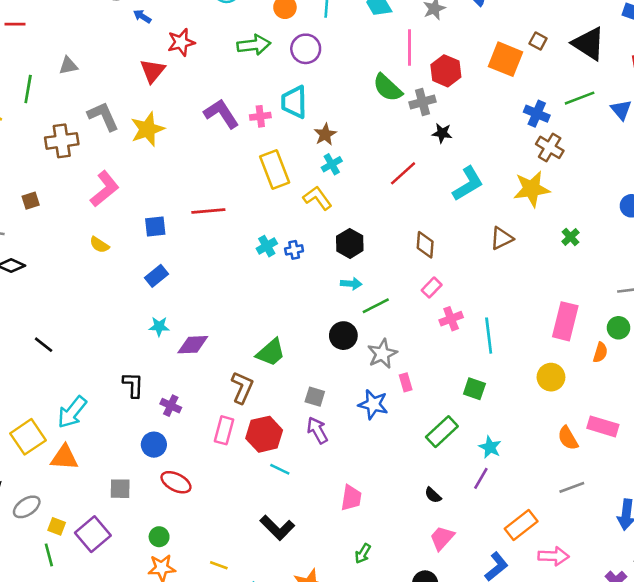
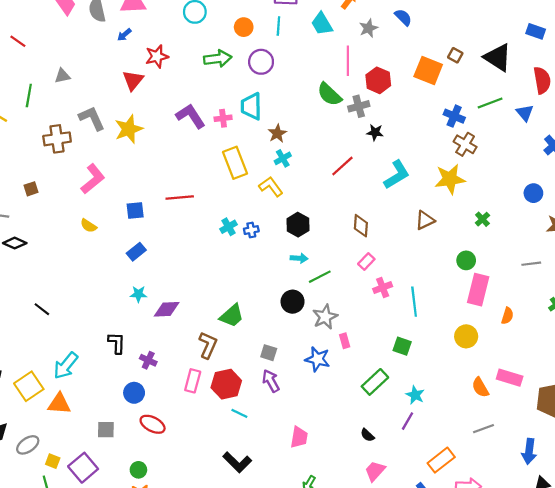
blue arrow: (142, 16) -> (124, 35), turned -72
red line: (15, 24) -> (18, 41), turned 35
green circle: (618, 328) -> (466, 260), moved

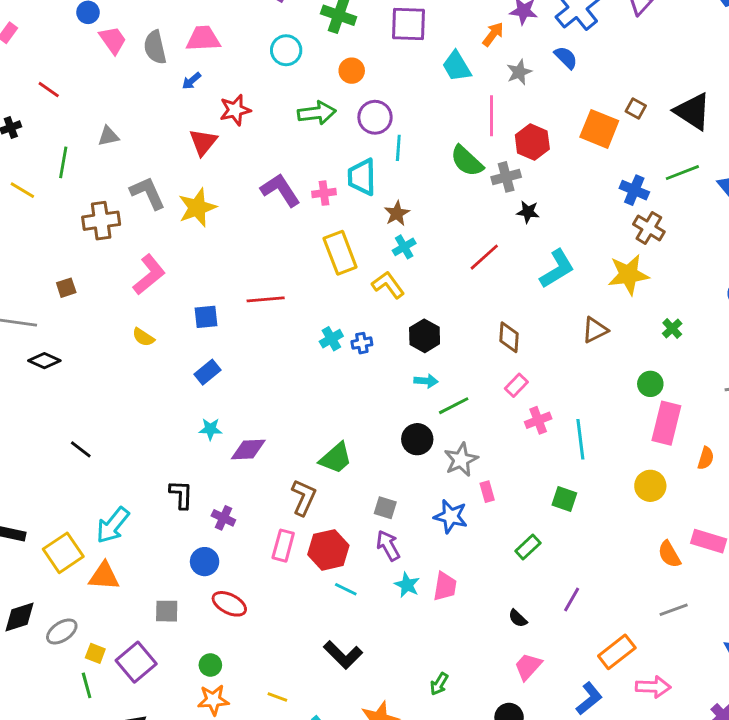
cyan line: (278, 26) -> (398, 148), moved
green rectangle: (375, 382) -> (528, 547), size x0.7
cyan star: (415, 395) -> (407, 585), moved
pink trapezoid: (299, 437) -> (445, 586), moved

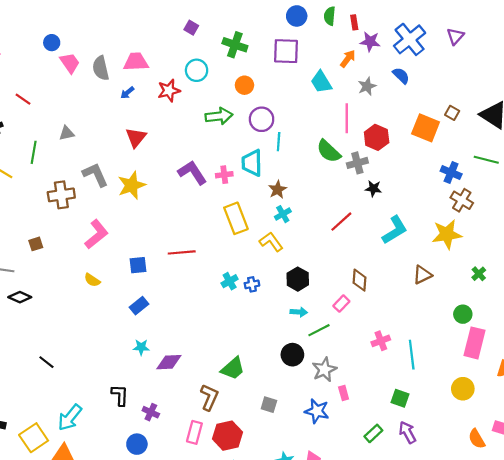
red star: (235, 110) -> (169, 91), moved
green line: (682, 173) -> (486, 160), turned 35
pink rectangle: (516, 385) -> (341, 304), moved
purple arrow: (388, 546) -> (407, 432), moved

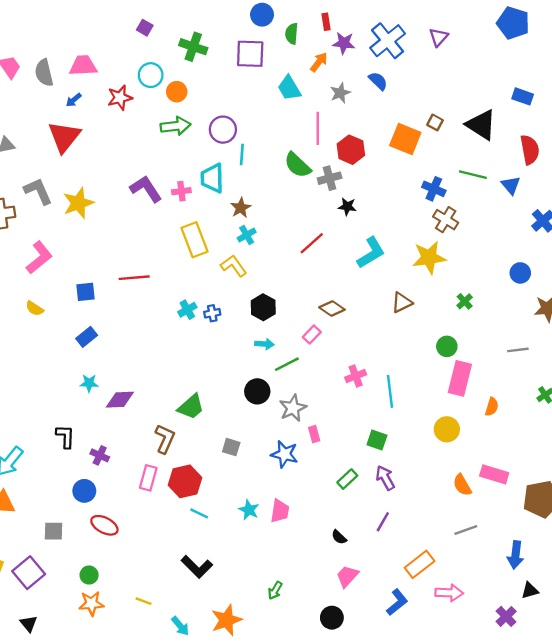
green semicircle: (330, 16) -> (292, 34), moved
orange circle: (244, 85) -> (177, 92), moved
red triangle: (136, 137) -> (64, 137), moved, size x1.4
brown diamond: (360, 280) -> (332, 308), turned -60

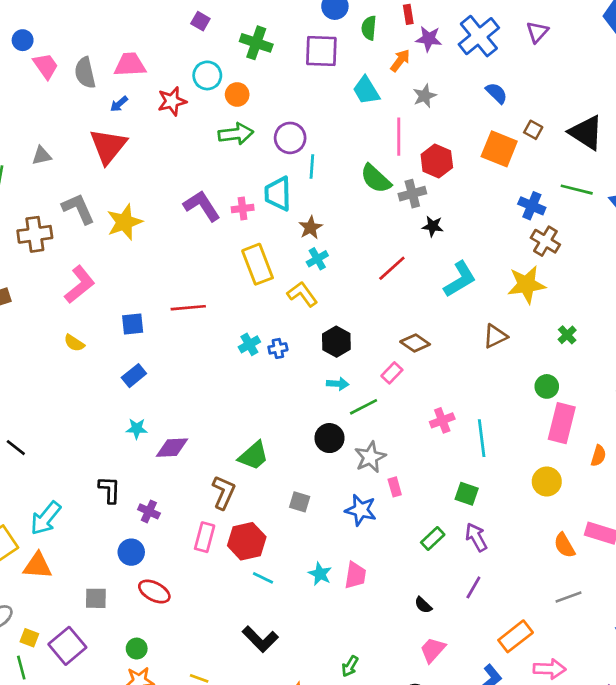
blue semicircle: (378, 81) -> (497, 93), moved

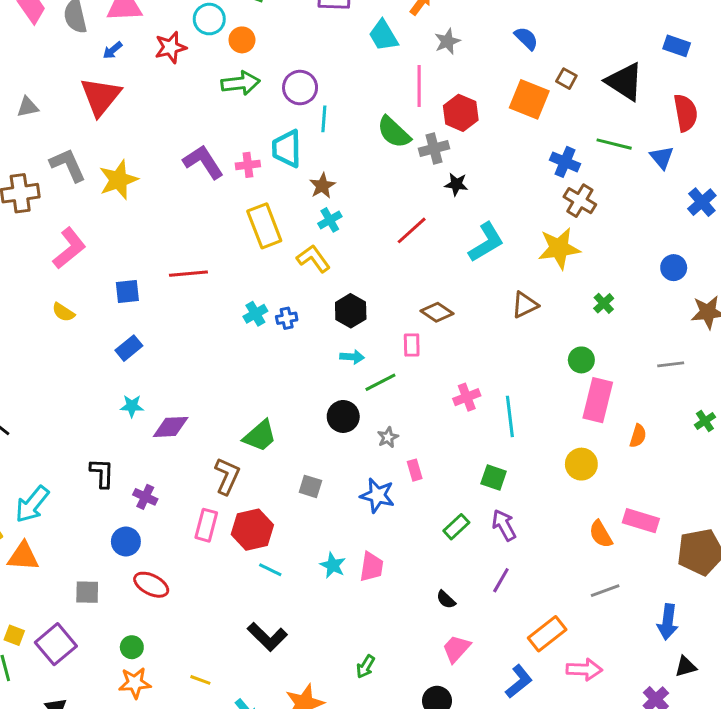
pink rectangle: (392, 373) -> (412, 345), turned -45
gray star: (370, 457) -> (388, 437), size x0.6

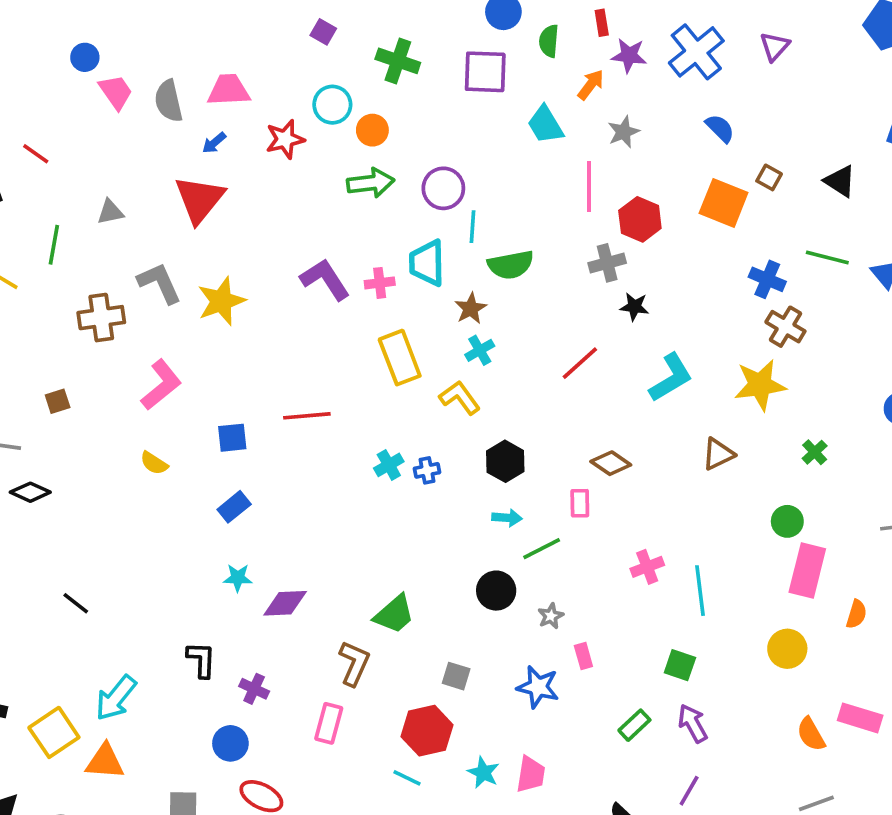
black triangle: (625, 82) -> (840, 181), size x0.7
green semicircle: (394, 132) -> (511, 265), moved, turned -54
red hexagon: (252, 530) -> (427, 731), moved

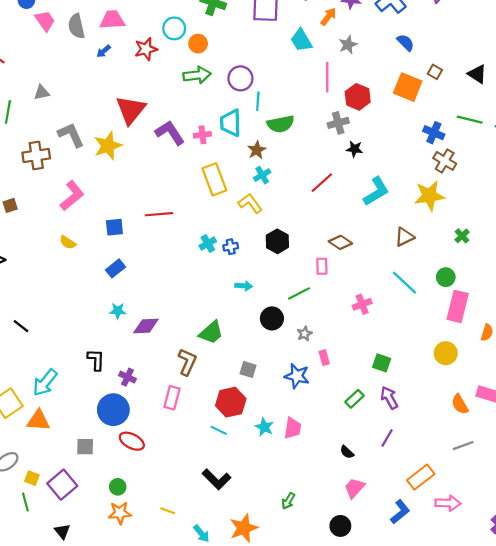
red triangle: (200, 199) -> (131, 110), moved
cyan arrow: (507, 518) -> (244, 286), moved
cyan line: (700, 591) -> (404, 283), moved, turned -40
blue circle: (230, 743) -> (113, 410), size x1.5

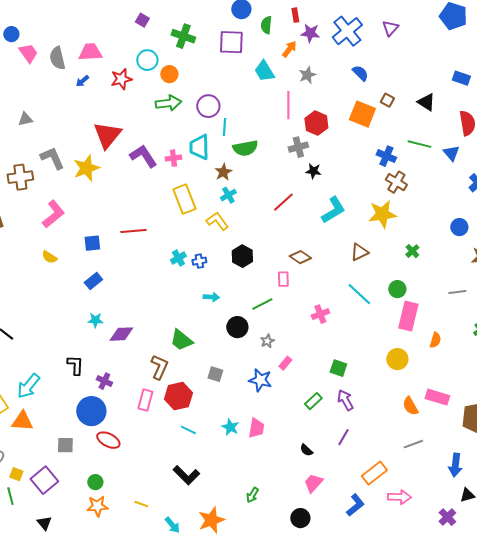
green trapezoid: (211, 333) -> (181, 340), turned 80
pink rectangle: (324, 358) -> (285, 363), turned 56
red hexagon: (231, 402) -> (178, 396), moved

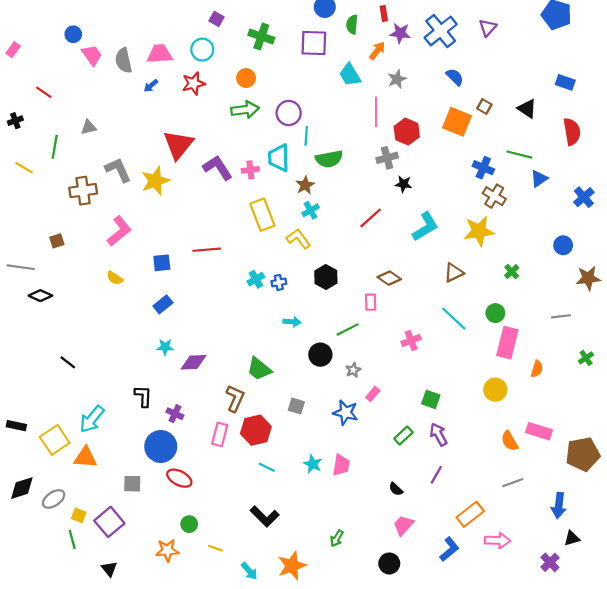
cyan circle: (147, 60) -> (202, 50), moved
blue triangle: (451, 153) -> (539, 179), moved, turned 36
green circle: (95, 482) -> (189, 524), moved

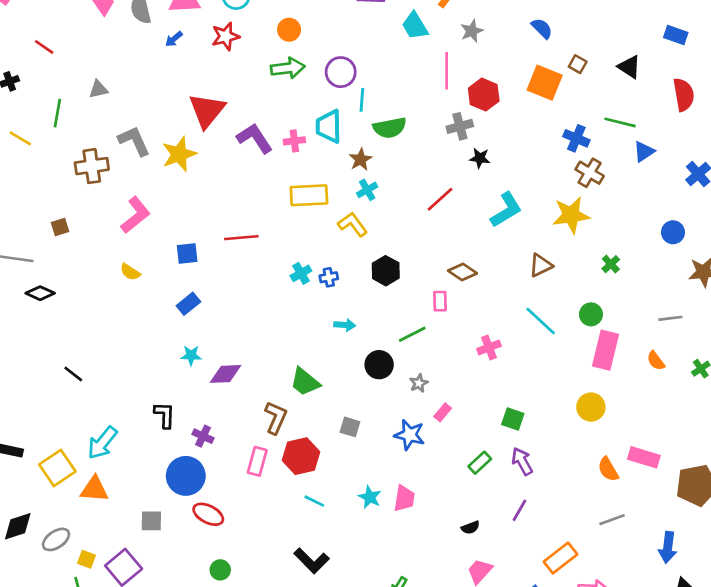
yellow rectangle: (262, 215) -> (309, 195), turned -72
orange semicircle: (537, 369) -> (656, 361), moved, turned 126
black semicircle: (396, 489) -> (470, 528), turned -64

